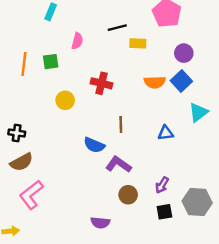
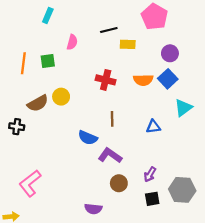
red cross: (101, 83) -> (106, 80), moved
brown semicircle: (22, 162) -> (38, 103), moved

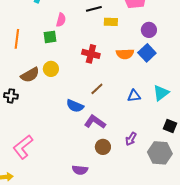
green square: (48, 61) -> (50, 37), moved
cyan triangle: (183, 108) -> (161, 93), moved
brown line: (112, 119) -> (97, 89), turned 48
black square: (152, 199) -> (170, 126), moved, turned 32

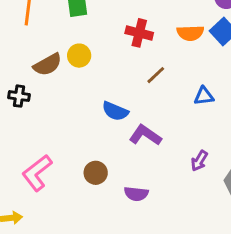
brown line: (97, 89) -> (156, 75), moved
brown circle: (103, 147) -> (96, 173), moved
purple semicircle: (80, 170) -> (136, 194), moved

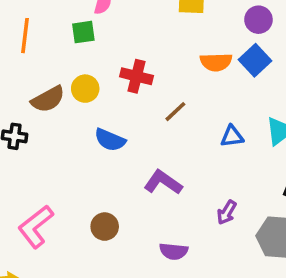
red cross: (139, 33) -> (136, 76), moved
blue semicircle: (115, 111) -> (110, 140), moved
purple semicircle: (136, 194) -> (174, 251), moved

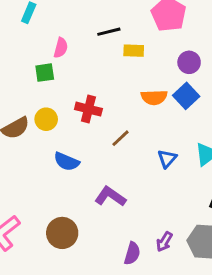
blue triangle: (232, 136) -> (167, 159), turned -42
purple arrow: (227, 212) -> (164, 242), moved
brown circle: (105, 227) -> (62, 233), size x1.4
purple semicircle: (174, 251) -> (132, 253), moved, turned -80

